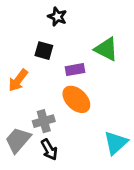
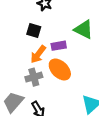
orange arrow: (18, 80) -> (38, 54), moved
gray cross: (44, 121) -> (34, 77), moved

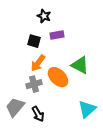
green triangle: (84, 29) -> (80, 65), moved
purple rectangle: (59, 46) -> (57, 35), moved

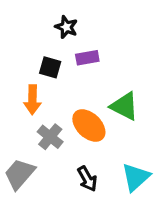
orange arrow: (38, 63) -> (32, 100), moved, turned -36
gray cross: (34, 84) -> (50, 137), turned -35
black arrow: (38, 114) -> (87, 179), moved

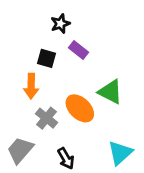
black star: (66, 27) -> (60, 24), turned 30
purple rectangle: (87, 58) -> (78, 50), turned 48
black arrow: (87, 179) -> (66, 158), moved

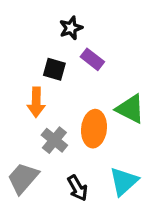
orange ellipse: (80, 108) -> (94, 129), turned 52
cyan triangle: (120, 153) -> (124, 181), moved

